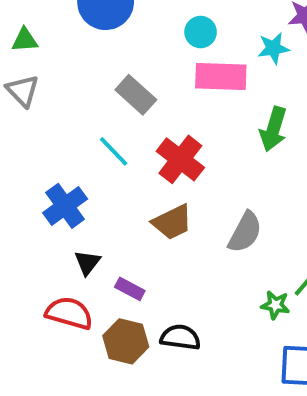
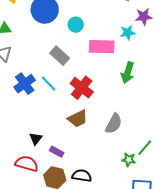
cyan circle: (201, 32) -> (76, 25), moved
blue cross: (65, 206) -> (25, 84), moved

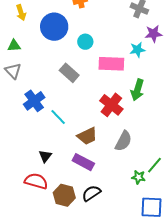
cyan line: (49, 84) -> (58, 117), moved
red cross: (82, 88) -> (111, 105), moved
purple rectangle: (57, 152) -> (83, 162), moved, size x1.5
black semicircle: (82, 176) -> (91, 193), turned -42

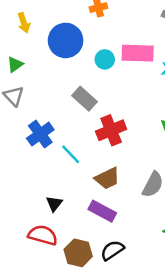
green triangle: (14, 46) -> (15, 64), turned -32
pink rectangle: (111, 64) -> (138, 53), moved
red cross: (111, 105) -> (111, 130), moved, turned 30

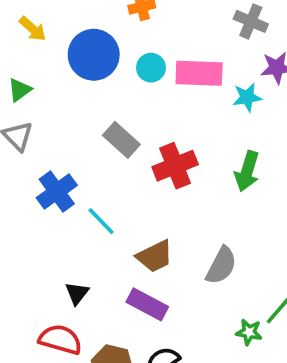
yellow arrow: (24, 23) -> (33, 29), turned -30
cyan circle: (105, 59) -> (151, 68), moved
red cross: (111, 130) -> (175, 166), moved

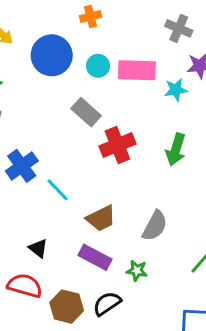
gray rectangle: (121, 140) -> (86, 112), moved
black triangle: (77, 293) -> (38, 248), turned -30
green star: (249, 332) -> (137, 271), moved

